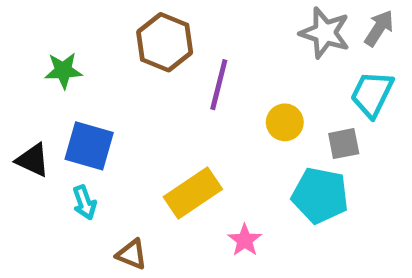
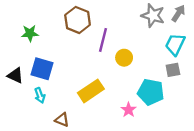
yellow circle: (285, 122) -> (124, 58), moved
gray square: (344, 144) -> (173, 70), moved
pink star: (245, 240) -> (129, 110), moved

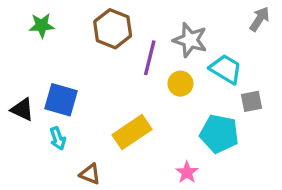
gray star: (153, 16) -> (190, 40), moved
green star: (30, 33) -> (42, 25), moved
cyan trapezoid: (175, 44) -> (226, 69), moved, turned 95
pink star: (129, 110) -> (187, 172), moved

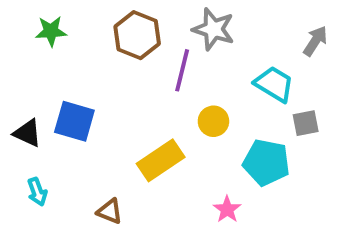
gray arrow: (260, 19) -> (315, 41), moved
gray star: (190, 40) -> (213, 29), moved
yellow circle: (180, 84) -> (213, 121), moved
cyan arrow: (58, 138) -> (37, 192), moved

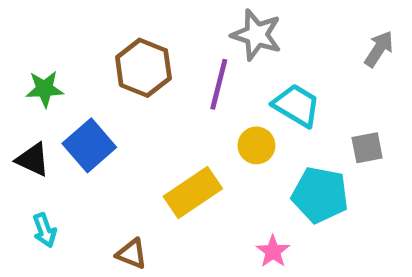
green star: (51, 31) -> (45, 89), moved
brown hexagon: (137, 35) -> (143, 68), moved
cyan trapezoid: (274, 84) -> (296, 105), moved
blue square: (74, 121) -> (89, 145), turned 33

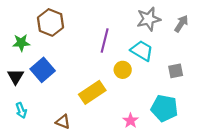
gray star: (256, 35) -> (149, 19), moved, turned -30
brown hexagon: (143, 68) -> (50, 22), moved
black triangle: (33, 160) -> (16, 77), turned 36
cyan pentagon: (320, 195) -> (164, 108), moved

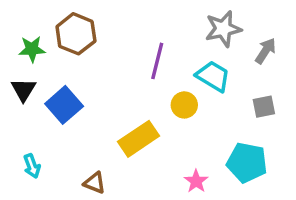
gray arrow: (181, 24) -> (266, 51), moved
green star: (21, 43) -> (32, 49), moved
black triangle: (16, 77) -> (23, 90), moved

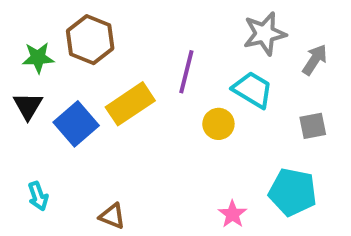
yellow rectangle: (139, 139) -> (130, 104), moved

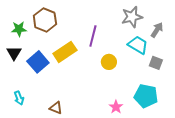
cyan trapezoid: (253, 90) -> (138, 45), moved
gray square: (313, 126) -> (156, 63), turned 32

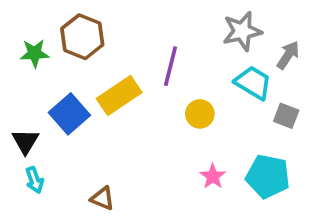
black triangle: (14, 53) -> (25, 141), moved
pink star: (116, 107) -> (213, 176), moved

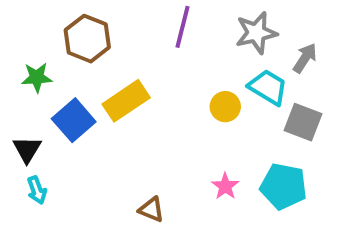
green star: (35, 53) -> (37, 77), moved
purple line: (170, 66) -> (182, 27), moved
yellow circle: (200, 114) -> (225, 107), moved
gray square: (286, 116) -> (303, 122), size x1.4
brown triangle: (102, 198) -> (151, 210), moved

